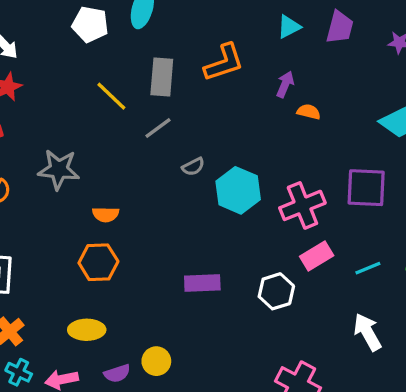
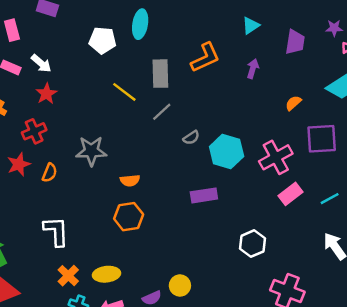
purple trapezoid: (340, 27) -> (295, 42), moved
orange semicircle: (309, 112) -> (293, 103), moved, turned -49
purple rectangle: (202, 283) -> (204, 195), moved
white hexagon: (276, 291) -> (252, 244), moved
yellow ellipse: (87, 330) -> (107, 274), moved

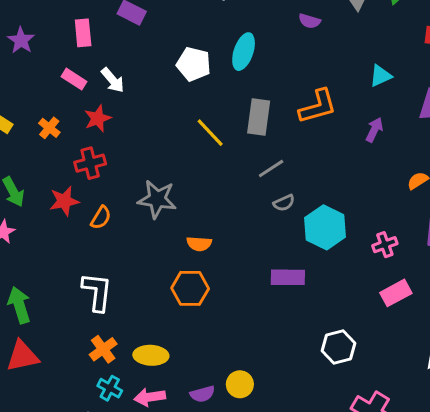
red star: (46, 94) -> (98, 118), moved
gray line: (162, 112) -> (271, 168), moved
pink cross: (276, 157) -> (385, 245), size x0.6

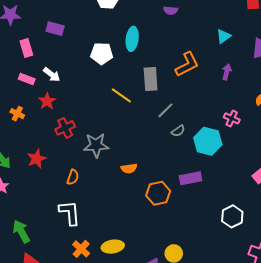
red cross: (90, 163) -> (65, 128), moved
orange semicircle: (101, 218) -> (73, 177), moved
pink cross: (385, 245) -> (232, 118), moved, turned -35
orange hexagon: (190, 288) -> (158, 193), moved

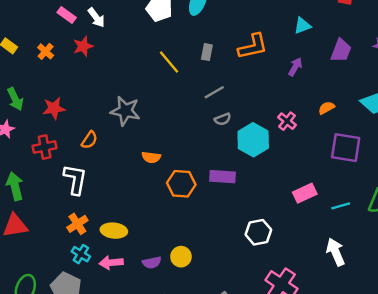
gray rectangle: (151, 79) -> (207, 52), size x0.6
red cross: (65, 128) -> (45, 147), moved
orange semicircle: (129, 168) -> (151, 157), moved

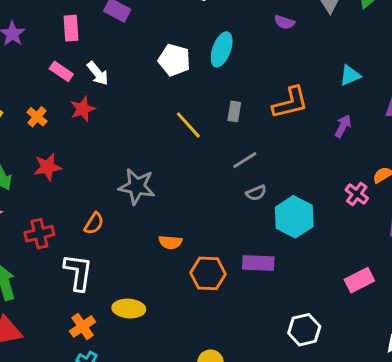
red star: (54, 108) -> (47, 167), moved
pink cross: (287, 121) -> (357, 194), moved
yellow ellipse: (114, 231) -> (129, 309), moved

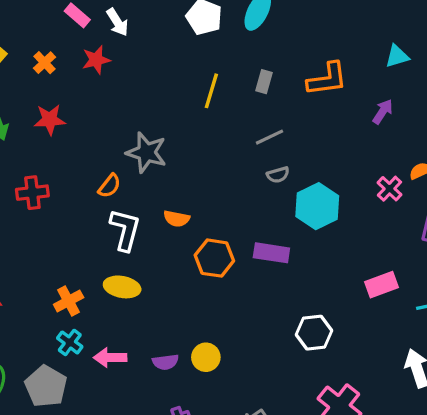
yellow line: (188, 125) -> (211, 91), turned 52
orange semicircle: (94, 223) -> (109, 186), moved
white L-shape: (78, 272) -> (125, 230), moved

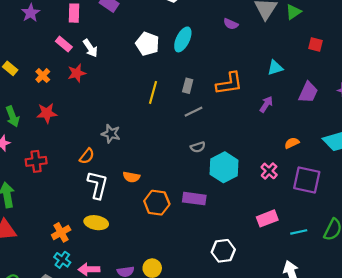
gray line: (270, 137) -> (193, 112), moved
gray star: (146, 152) -> (111, 134), size x0.7
pink cross: (389, 189) -> (269, 171), moved

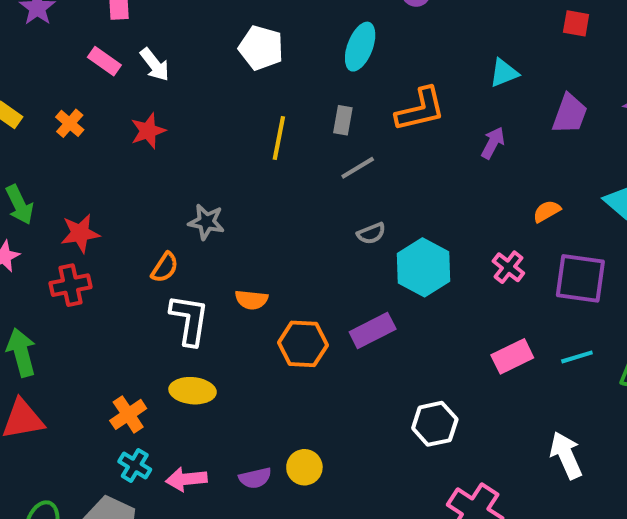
cyan ellipse: (183, 39) -> (360, 47), moved
red star: (77, 73) -> (148, 131), moved
red star: (47, 113) -> (80, 233), moved
purple rectangle: (194, 199) -> (373, 331), turned -30
cyan line: (299, 232) -> (577, 357), moved

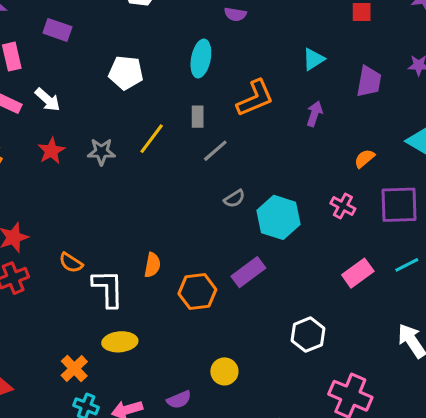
yellow line: (279, 138) -> (152, 139), turned 36
gray star: (206, 222) -> (101, 152), moved
orange semicircle: (165, 267) -> (71, 263), moved, turned 100
orange semicircle: (251, 300) -> (152, 265), turned -75
yellow circle: (304, 467) -> (224, 371), moved

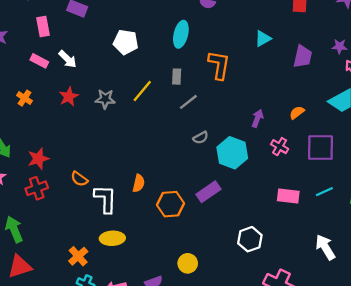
orange L-shape: (255, 98) -> (219, 65), turned -60
purple arrow: (314, 114) -> (257, 118), moved
pink rectangle: (358, 273) -> (288, 196), turned 40

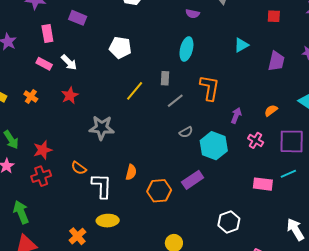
cyan ellipse: (181, 34) -> (186, 49), moved
orange L-shape: (219, 65) -> (210, 88), moved
gray star: (105, 99) -> (102, 128), moved, size x1.4
cyan line: (324, 192) -> (288, 174), moved

